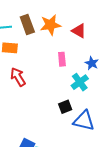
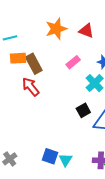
brown rectangle: (27, 24) -> (34, 64), moved
pink rectangle: (62, 59) -> (73, 62), turned 64

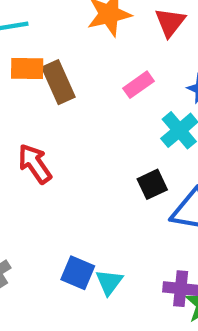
red triangle: (86, 31) -> (170, 22), turned 42
red arrow: (31, 87) -> (35, 164), moved

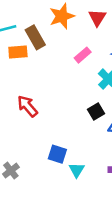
brown rectangle: (58, 82) -> (35, 37), moved
blue square: (78, 273) -> (57, 154), moved

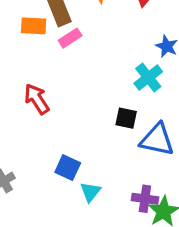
pink rectangle: (83, 55) -> (70, 38), moved
black square: (96, 111) -> (126, 118), turned 35

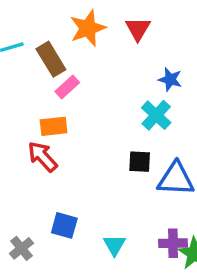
orange rectangle: (34, 26) -> (54, 126), moved
blue square: (68, 168) -> (64, 225), moved

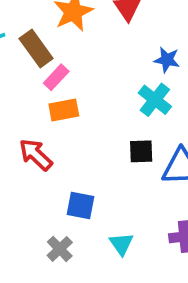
orange rectangle: (54, 126) -> (64, 110), moved
blue square: (64, 225) -> (81, 206), moved
gray cross: (21, 248) -> (60, 249), moved

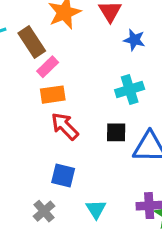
blue star: (167, 60) -> (134, 40), moved
cyan cross: (155, 100) -> (130, 89), turned 32
red arrow: (36, 155) -> (65, 126), moved

